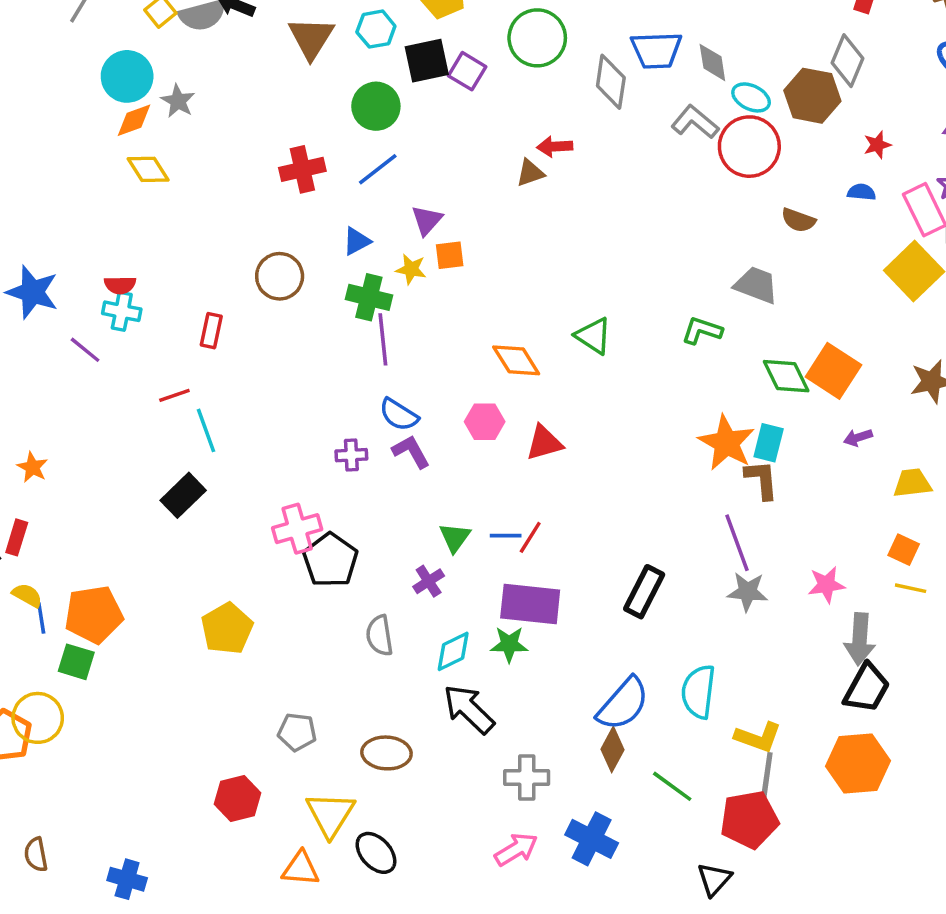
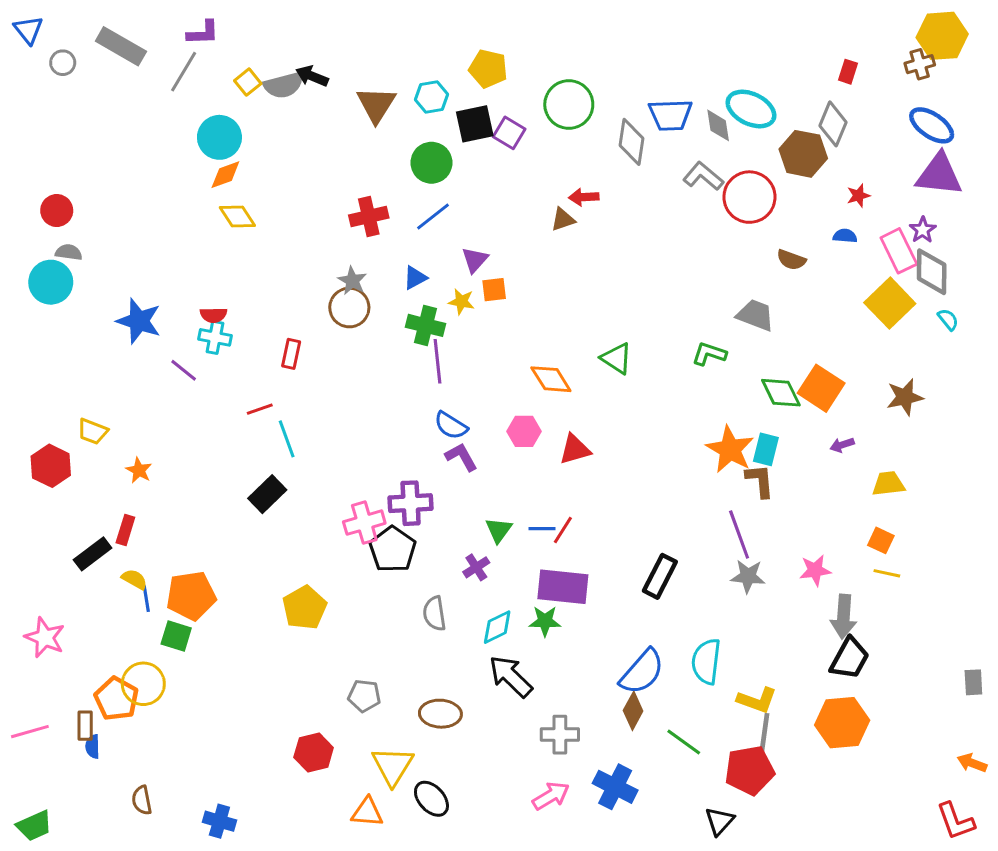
cyan ellipse: (751, 97) -> (751, 109), moved, size x1.5
gray star: (178, 101) -> (352, 281), moved
purple cross: (351, 455) -> (411, 503), moved, size x1.6

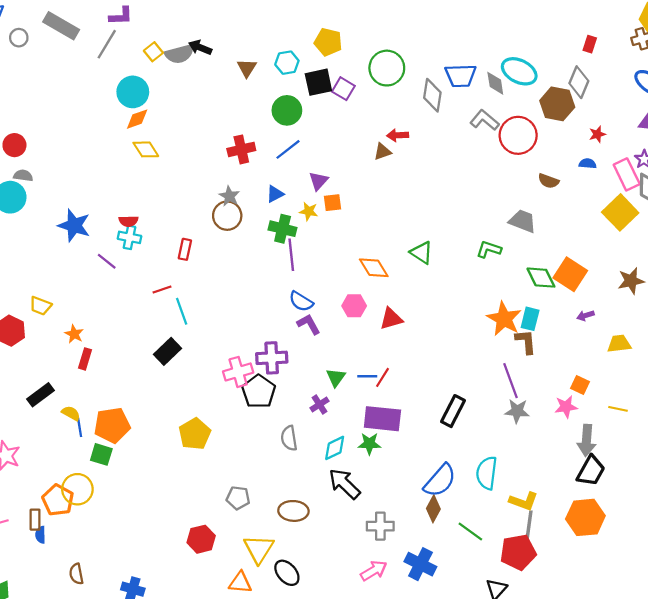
brown triangle: (376, 105) -> (247, 68), size x0.7
red rectangle: (125, 530) -> (85, 359), moved
orange square: (881, 540) -> (580, 385), moved

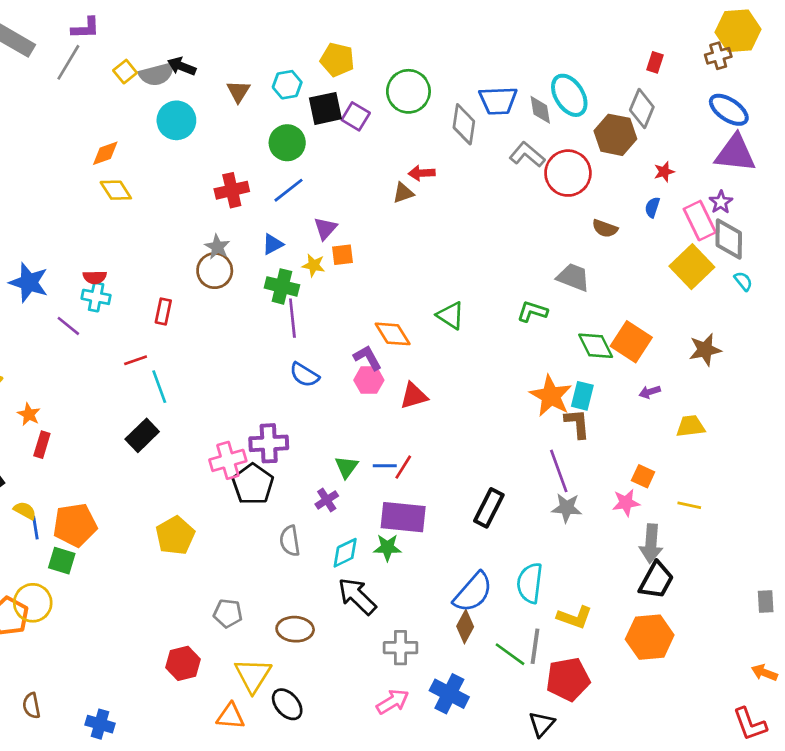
cyan ellipse: (519, 71) -> (569, 95), turned 32
cyan circle: (133, 92) -> (176, 120), moved
blue semicircle: (588, 164) -> (652, 207), turned -77
purple L-shape: (309, 324) -> (368, 358), moved
gray line: (529, 525) -> (535, 646), moved

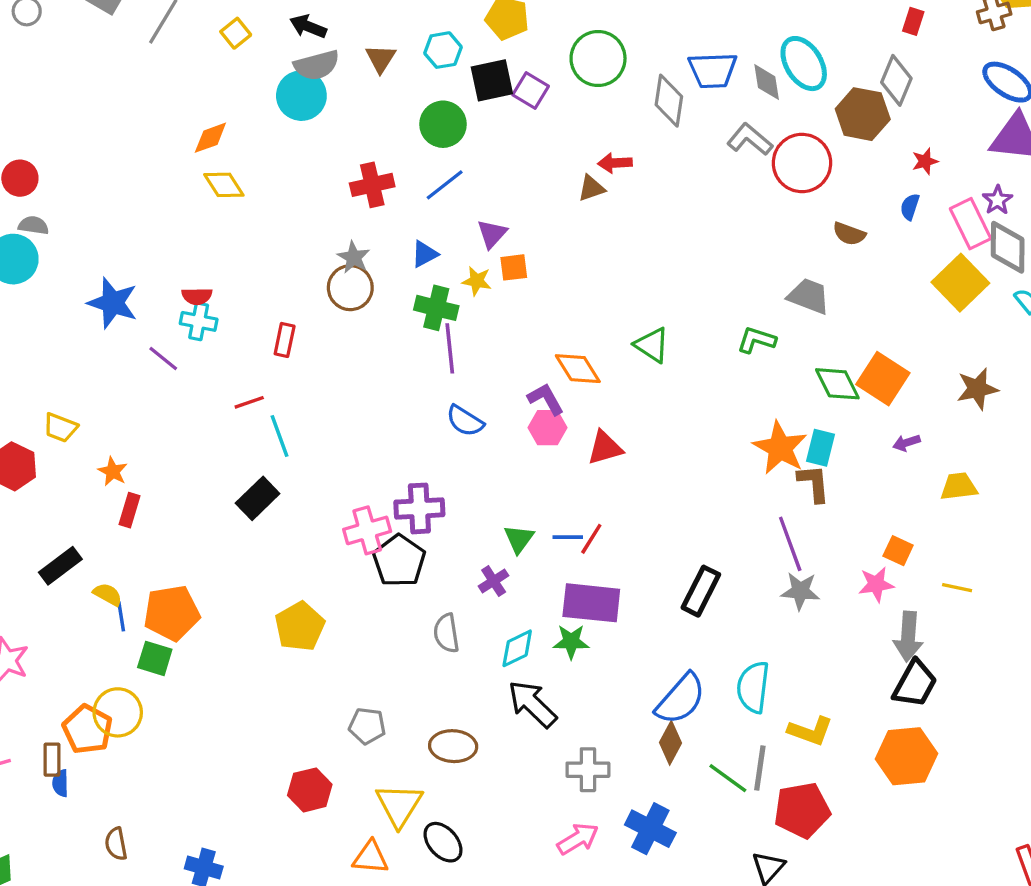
gray semicircle: (157, 74) -> (317, 65), moved

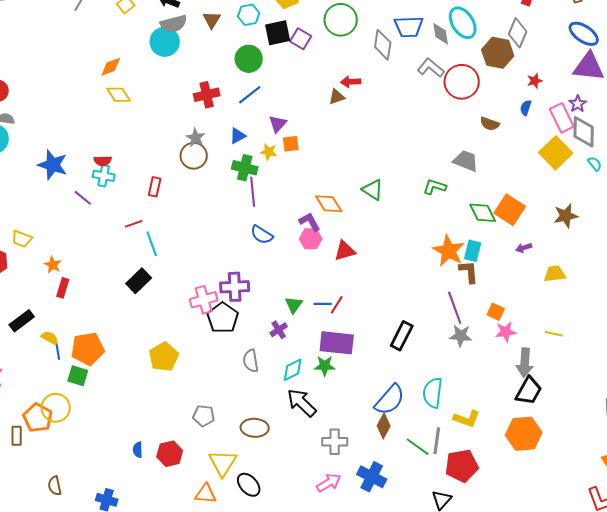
orange square: (898, 551) -> (496, 312), moved
blue semicircle: (60, 783) -> (138, 450), moved

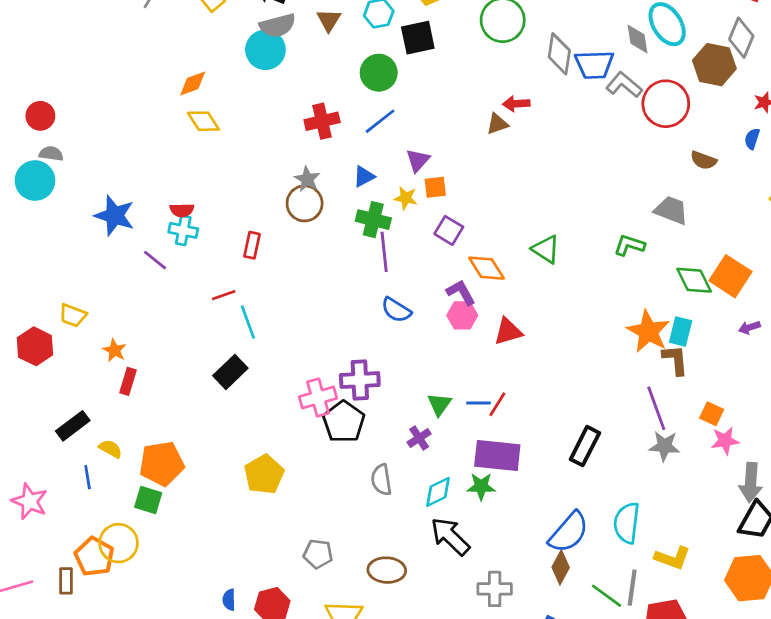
blue trapezoid: (409, 27) -> (594, 65), moved
purple square: (301, 39) -> (449, 230), moved
blue line: (58, 351) -> (88, 477), moved

